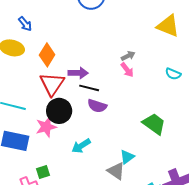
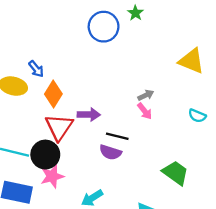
blue arrow: (25, 24) -> (36, 69), moved
black line: (89, 88) -> (117, 136), moved
black circle: (59, 111) -> (45, 155), moved

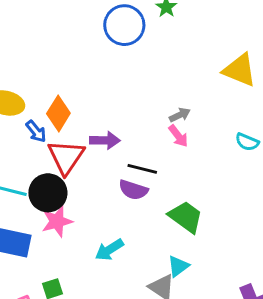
blue arrow: (36, 69) -> (36, 131), moved
green trapezoid: (175, 173) -> (186, 217), moved

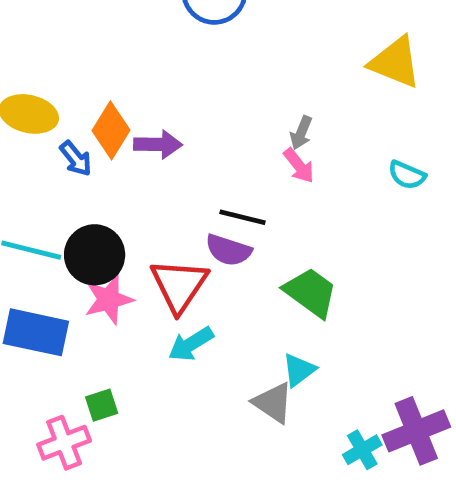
gray arrow: (180, 115) -> (301, 133), turned 138
purple arrow: (105, 140) -> (158, 144), moved
red triangle: (66, 157) -> (179, 285), moved

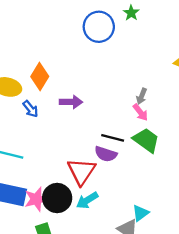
orange diamond: (111, 130) -> (40, 77), moved
black circle: (95, 255) -> (57, 198), moved
green trapezoid: (311, 292) -> (146, 140), moved
pink star: (109, 299) -> (36, 199), moved

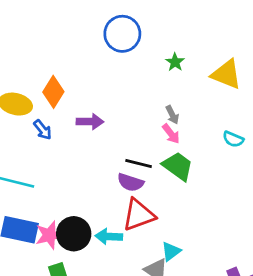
green star: (131, 13) -> (175, 62), moved
gray arrow: (142, 96) -> (172, 115), turned -49
red triangle: (81, 171) -> (139, 215), moved, turned 36
cyan arrow: (87, 200) -> (109, 236), turned 35

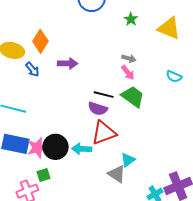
gray arrow: (172, 115) -> (129, 58), turned -48

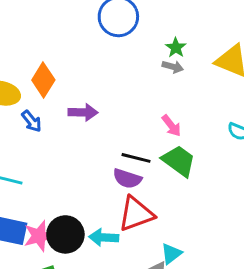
gray arrow: (129, 58) -> (173, 67), moved

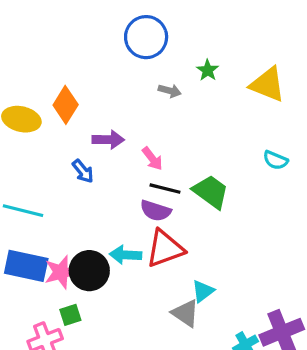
gray arrow: (173, 67) -> (170, 91), moved
blue arrow: (32, 121) -> (83, 171), moved
pink arrow: (171, 126) -> (152, 159), moved
cyan arrow: (104, 237) -> (126, 255), moved

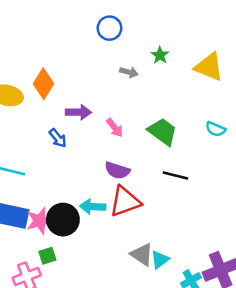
blue circle: (146, 37) -> (109, 28), size x0.7
black line: (165, 189) -> (175, 176), moved
green trapezoid: (211, 192) -> (163, 132), moved
cyan triangle: (203, 291) -> (160, 260), moved

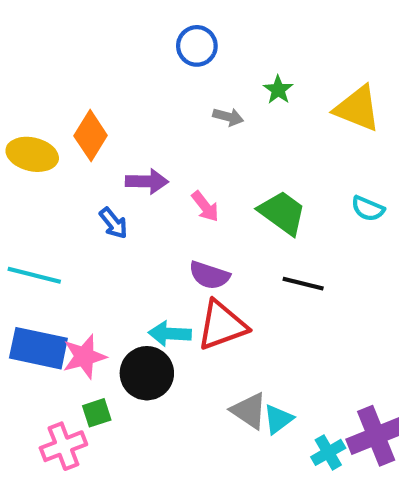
black circle: (63, 220) -> (147, 373), moved

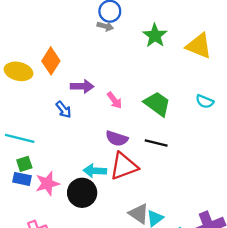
green star: (278, 90) -> (155, 36), size x1.5
gray arrow: (228, 117) -> (105, 26), moved
black line: (303, 284) -> (156, 143), moved
blue rectangle: (38, 348) -> (22, 179), size x0.6
green square: (97, 413) -> (24, 164), moved

